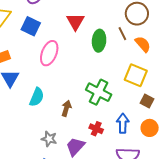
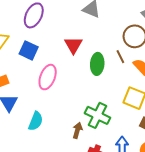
brown arrow: (66, 108) -> (77, 130), moved

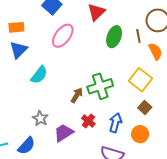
green cross: (97, 115) -> (100, 86), turned 30

